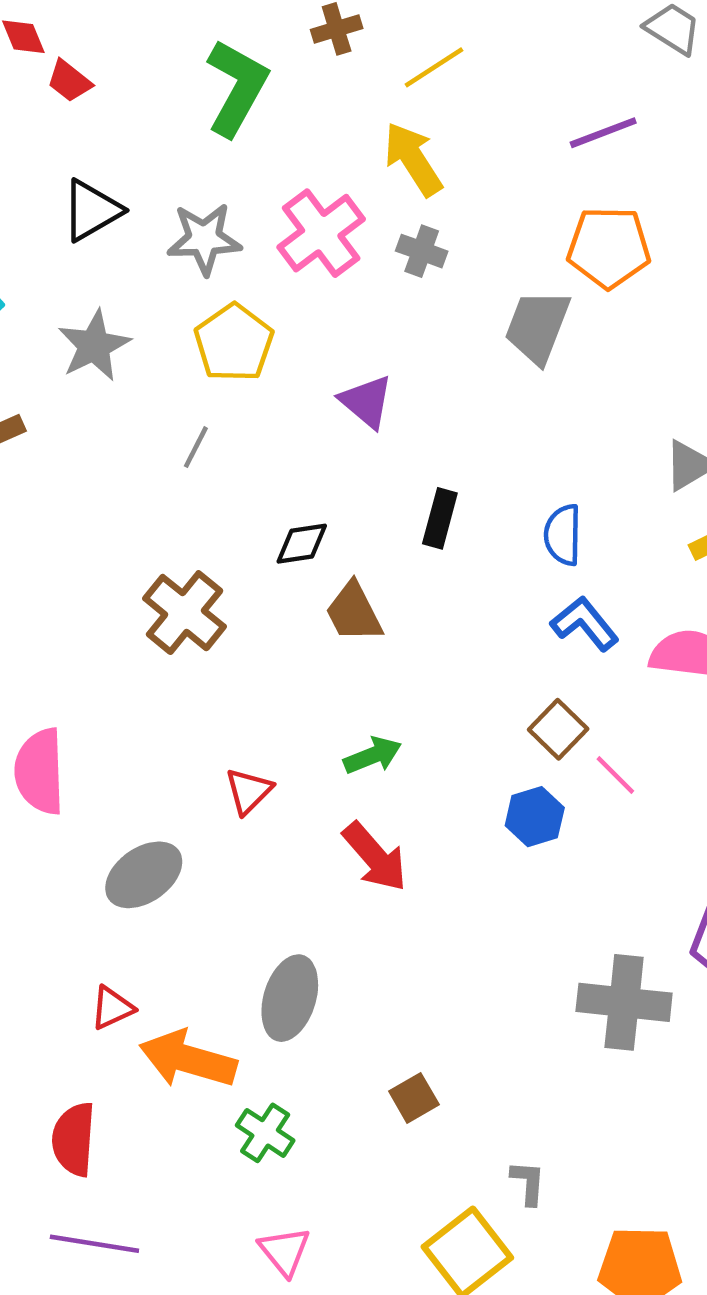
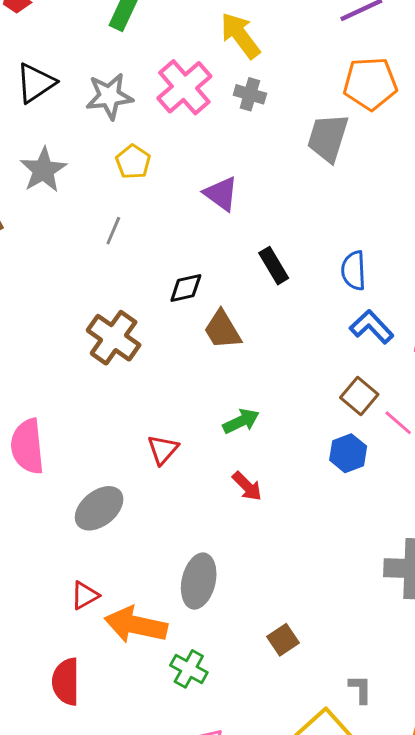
yellow pentagon: (234, 343) -> (133, 162), size x0.7
black rectangle: (440, 518) -> (274, 266), turned -42
red arrow: (375, 857) -> (247, 486), size x0.7

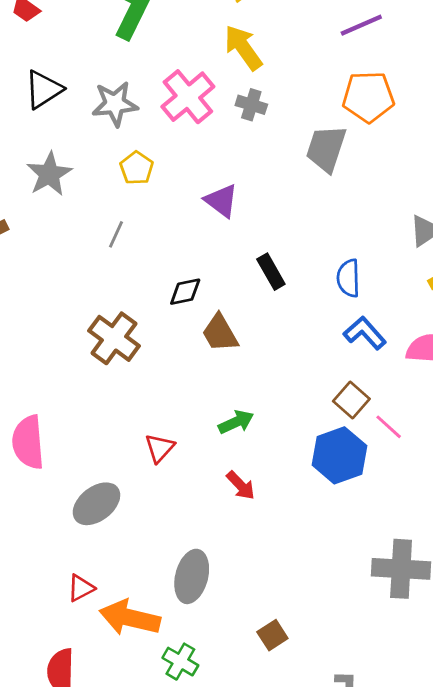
blue hexagon: (348, 453) -> (339, 455), size x1.5

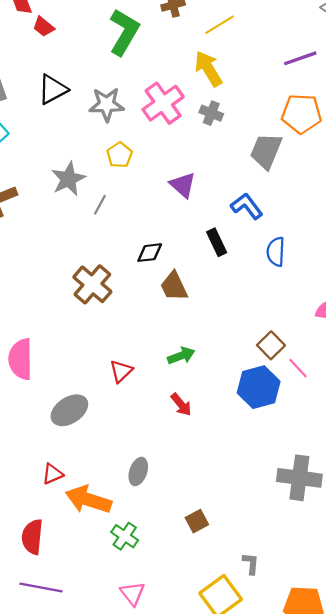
gray star: (49, 174) -> (68, 179), moved
blue L-shape: (365, 333) -> (247, 206), moved
gray ellipse: (192, 576) -> (138, 472), size x0.7

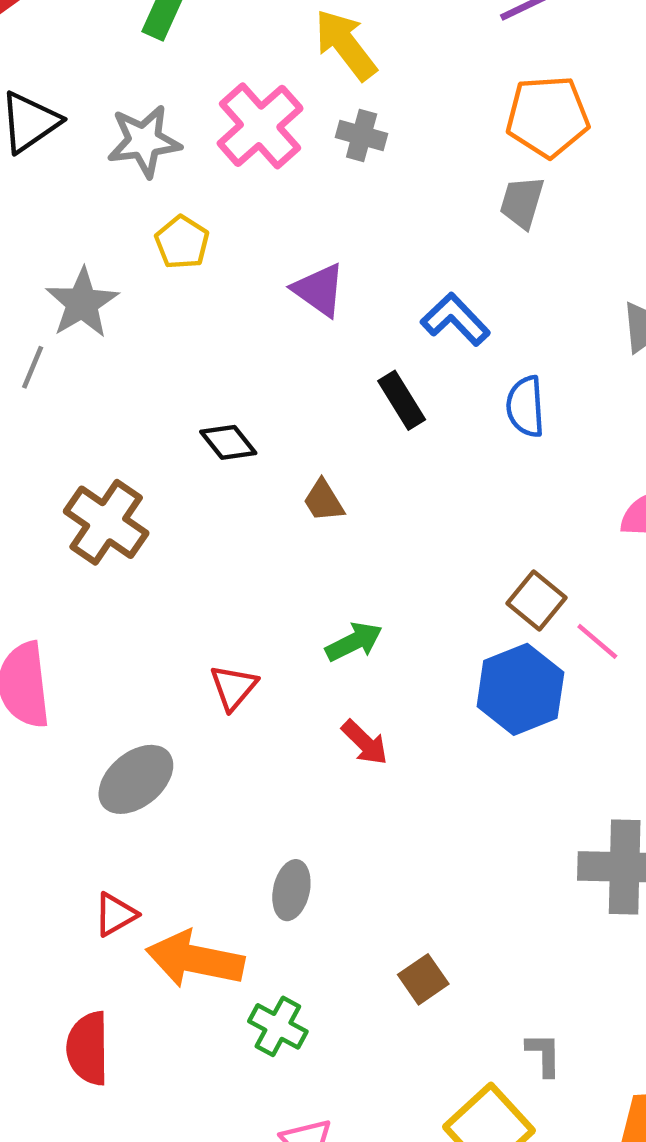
gray trapezoid: (266, 151) -> (522, 202), moved, size x0.7
gray line: (100, 205) -> (33, 367), moved
black diamond: (150, 253) -> (228, 442), moved, turned 64
brown cross: (92, 284) -> (106, 522), moved
brown trapezoid: (174, 286) -> (324, 501), size x0.7

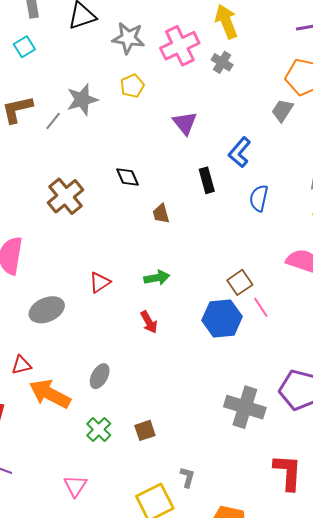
blue L-shape: (455, 319) -> (240, 152), turned -112
green cross: (278, 1026) -> (99, 429), moved

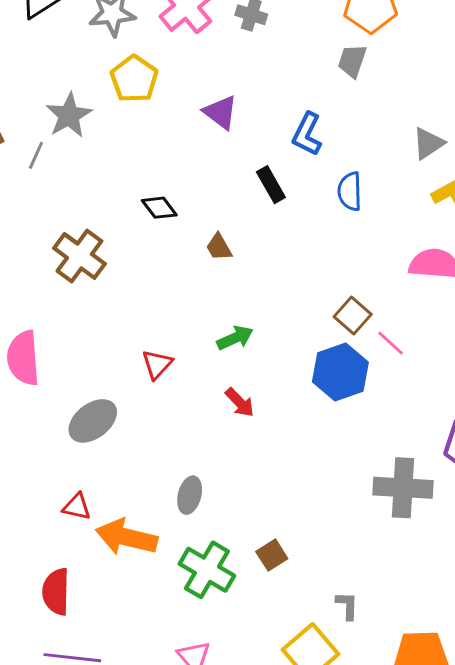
yellow pentagon: (132, 86) -> (134, 79), size x1.4
red triangle: (21, 365) -> (77, 507), turned 40
green cross: (99, 429) -> (207, 570), size x1.5

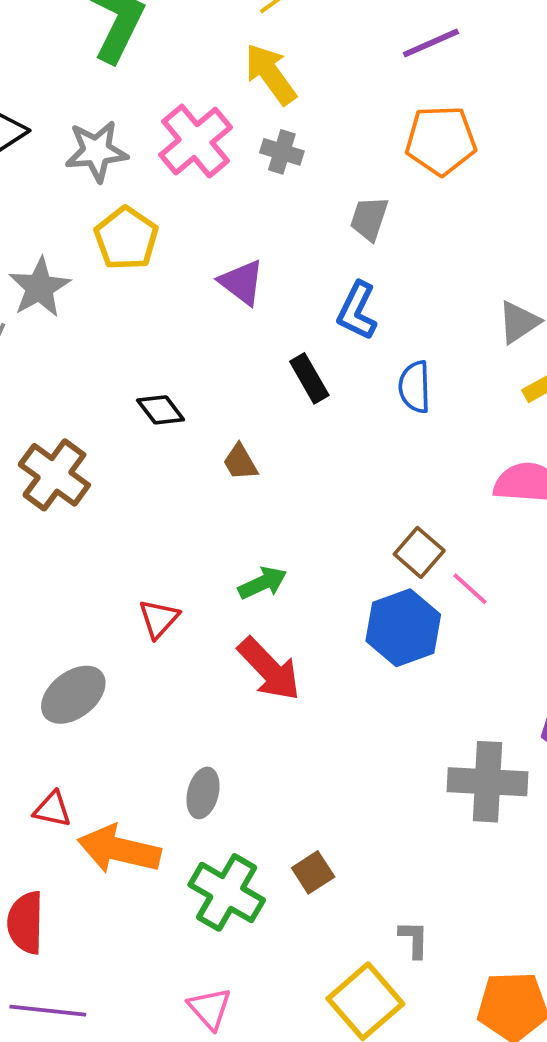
gray trapezoid: (352, 61) -> (369, 219), moved
red arrow: (240, 402) -> (269, 669), size x1.6

